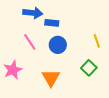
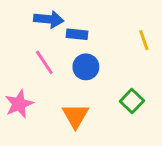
yellow line: (97, 41) -> (144, 40), moved

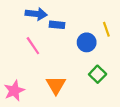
blue circle: (86, 67) -> (87, 42), moved
pink star: (19, 104) -> (14, 91), moved

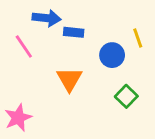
pink line: (33, 46) -> (24, 47), moved
orange triangle: (56, 85) -> (69, 79), moved

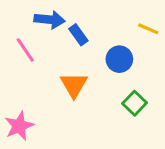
blue rectangle: (74, 32) -> (78, 35), turned 48
yellow line: (138, 38) -> (148, 29), moved, turned -48

